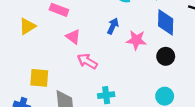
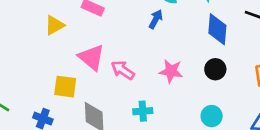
blue arrow: (113, 26) -> (156, 19), moved
pink triangle: (73, 37) -> (92, 57), moved, size x1.5
pink star: (136, 40) -> (171, 71), moved

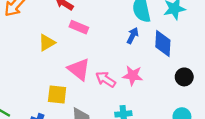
blue diamond: (217, 29) -> (163, 43), moved
pink star: (171, 71) -> (133, 75), moved

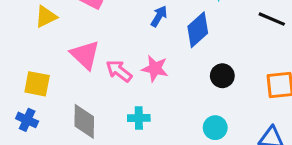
blue diamond: (163, 43) -> (198, 30), turned 40
yellow square: (57, 94) -> (37, 84), moved

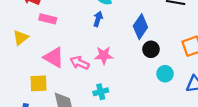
blue diamond: (198, 30) -> (140, 27), moved
yellow square: (37, 84) -> (39, 83), moved
cyan circle: (215, 128) -> (165, 74), moved

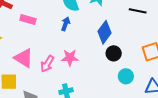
pink rectangle: (48, 19) -> (28, 19), moved
pink arrow: (80, 63) -> (47, 64), turned -84

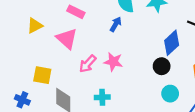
blue diamond: (105, 32) -> (172, 43), moved
pink triangle: (24, 58) -> (67, 39), moved

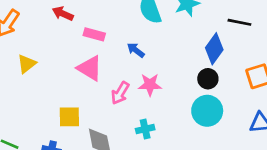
blue arrow: (116, 24) -> (136, 50), moved, turned -72
yellow triangle: (35, 26) -> (27, 64), moved
cyan circle: (170, 94) -> (207, 111), moved, size x1.5

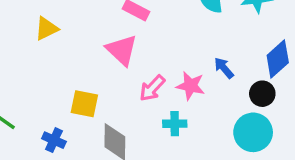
blue arrow: (136, 50) -> (224, 68), moved
cyan cross: (145, 129) -> (175, 124), moved

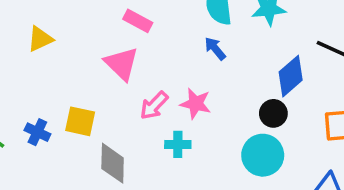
blue arrow: (224, 68) -> (215, 49), moved
blue cross: (54, 140) -> (37, 132), moved

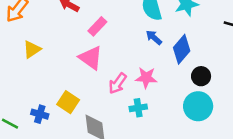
pink rectangle: (138, 21) -> (97, 26), turned -66
blue diamond: (291, 76) -> (182, 49), moved
yellow square: (80, 121) -> (68, 102), turned 30

